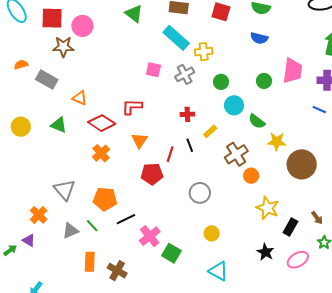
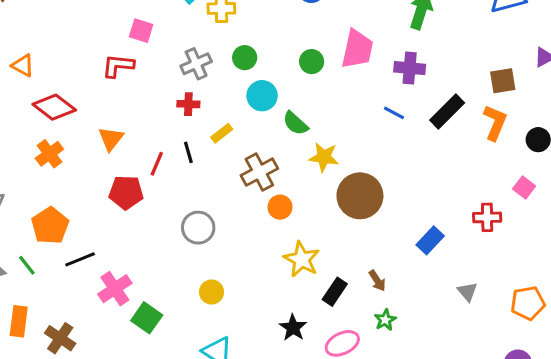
gray cross: (185, 74) -> (196, 64), moved
red L-shape: (132, 107) -> (118, 66), moved
orange pentagon: (105, 199) -> (50, 226), turned 30

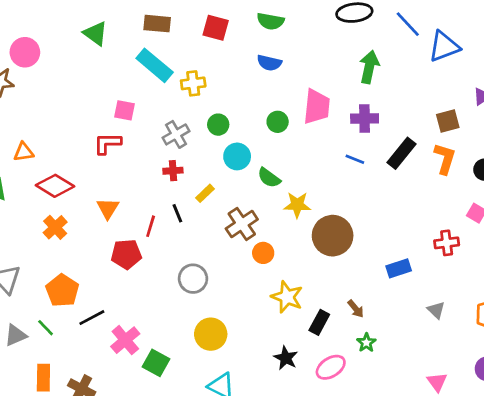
orange triangle: (23, 65) -> (24, 152), turned -30
blue rectangle: (430, 240) -> (399, 268), turned 35
yellow circle: (212, 292) -> (211, 334), size x1.5

